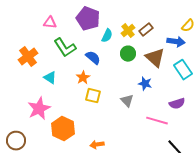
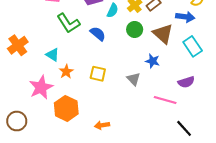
orange cross: (28, 57) -> (18, 45), moved
orange star: (83, 78) -> (66, 72), moved

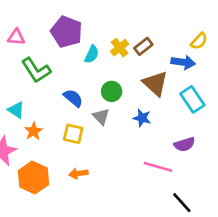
green circle: (135, 29) -> (112, 91), moved
blue semicircle: (98, 34) -> (73, 98), moved
gray triangle: (134, 79) -> (101, 117), moved
orange arrow: (102, 125) -> (78, 174), moved

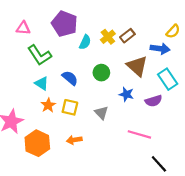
cyan triangle: (16, 110) -> (42, 83), moved
gray triangle: (101, 117) -> (101, 113), moved
orange star: (33, 131) -> (48, 105), moved
purple semicircle: (184, 144) -> (154, 101), moved

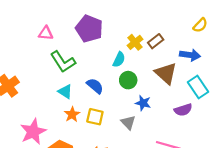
yellow semicircle: (173, 31) -> (200, 25), moved
cyan semicircle: (85, 42) -> (119, 60), moved
blue star: (126, 94) -> (143, 103), moved

